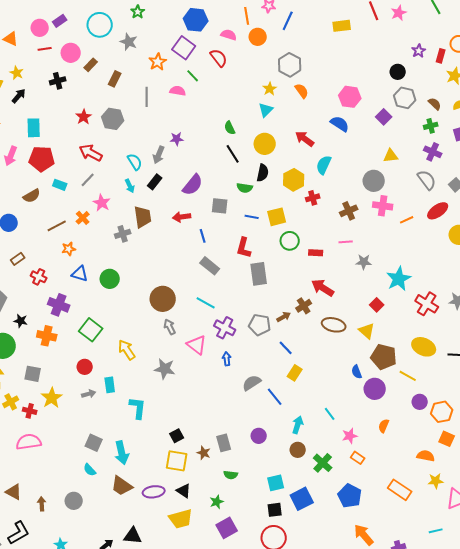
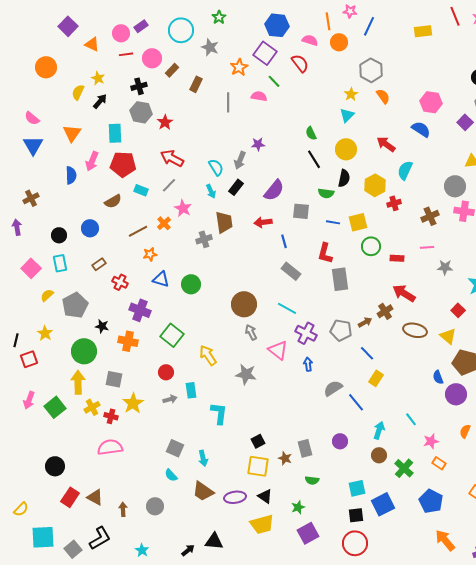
gray hexagon: (113, 119) -> (141, 112), moved
cyan arrow: (122, 453) -> (203, 458), size x0.7

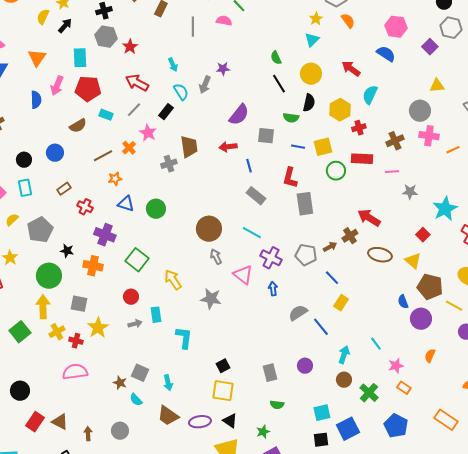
black rectangle: (236, 187) -> (166, 112), moved
cyan arrow: (211, 191) -> (173, 65), moved
red rectangle: (397, 258) -> (362, 159), moved, size x1.5
brown star: (285, 458) -> (120, 383), moved

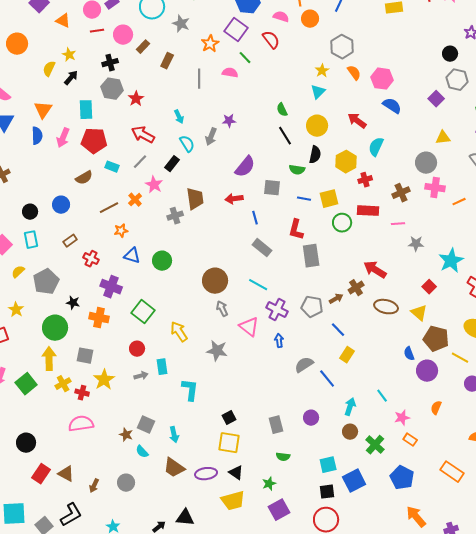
pink hexagon: (396, 27) -> (382, 79), moved
blue semicircle: (36, 100) -> (37, 136), moved
brown arrow: (88, 434) -> (94, 486), turned -152

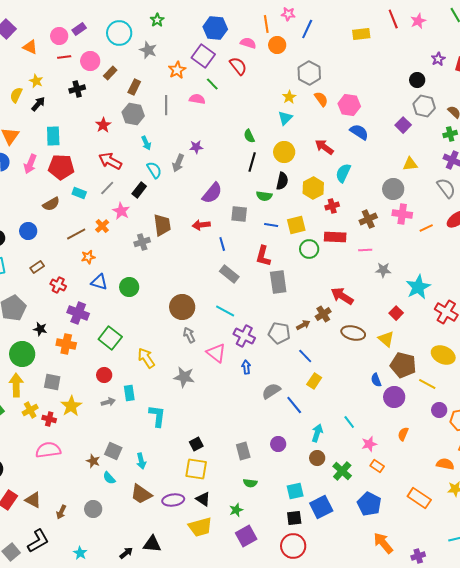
gray hexagon: (112, 89) -> (133, 114), moved
black line: (285, 136) -> (252, 162), turned 48

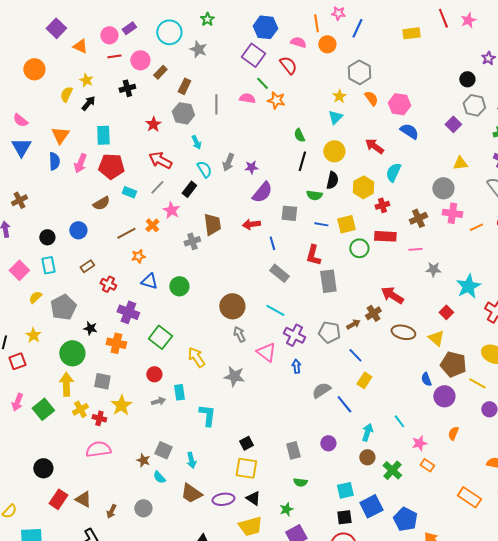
orange star: (177, 70) -> (276, 100), moved, turned -30
purple star: (196, 147) -> (251, 167), moved
blue pentagon: (369, 504) -> (405, 519), moved

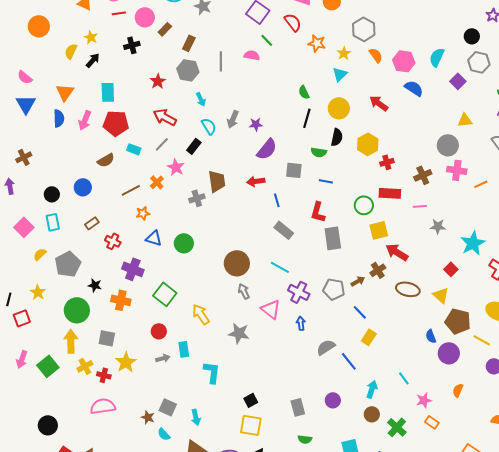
orange star: (276, 100) -> (317, 43), moved
cyan semicircle: (393, 172) -> (437, 57), moved
yellow square: (346, 224) -> (379, 230), moved

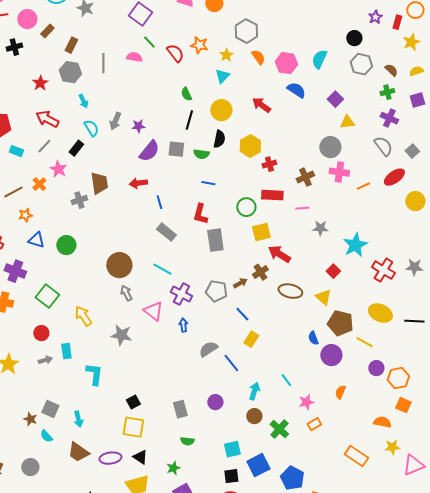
red semicircle: (293, 22) -> (175, 53), moved
purple square: (458, 81) -> (335, 99), moved
gray square: (294, 170) -> (176, 149), moved
orange rectangle: (432, 422) -> (314, 424), turned -64

